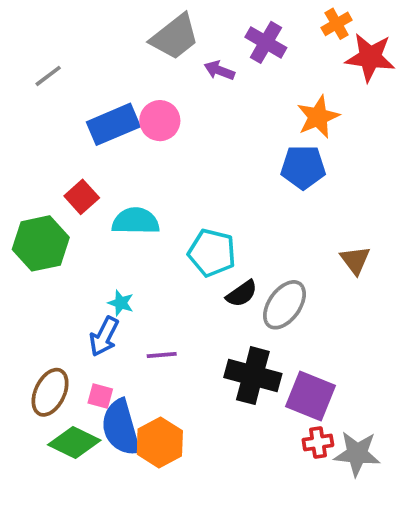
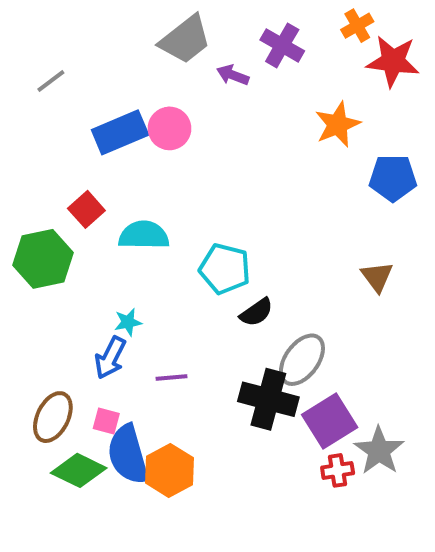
blue pentagon: (303, 167) -> (393, 178), moved
cyan star: (121, 303) -> (128, 322), turned -30
gray ellipse: (284, 305) -> (302, 360), moved
purple square: (311, 396) -> (330, 421), turned 36
gray star: (357, 454) -> (379, 451), moved, turned 30

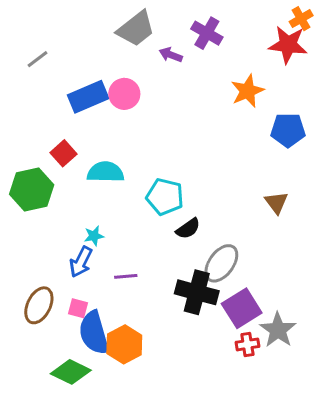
orange cross: (357, 26) -> (301, 19), moved
green diamond: (79, 470) -> (71, 372), moved

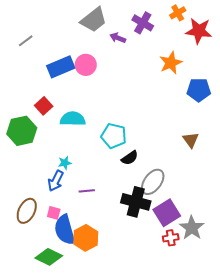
orange cross: (301, 19) -> (178, 13), moved

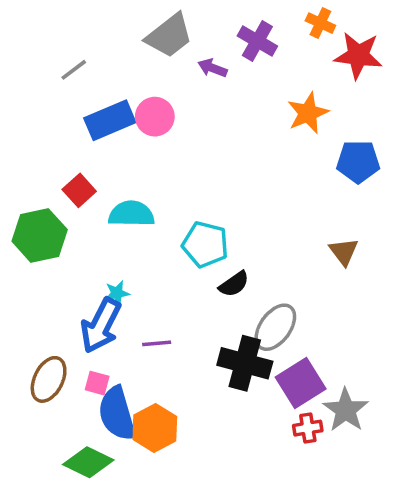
orange cross: (178, 13) -> (320, 23), turned -35
gray line: (26, 41) -> (74, 70), moved
blue arrow: (56, 181) -> (101, 325), size x1.4

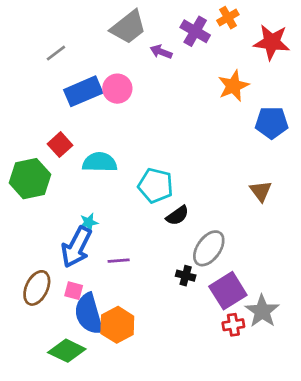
orange cross: (320, 23) -> (228, 18), moved, turned 35
black cross: (245, 363) -> (186, 276), size x0.5

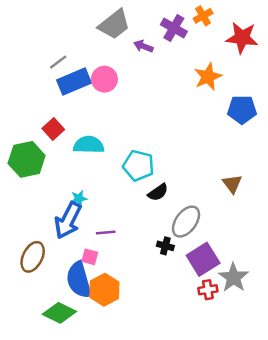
gray line: (56, 53) -> (58, 62), moved
brown triangle: (261, 191) -> (232, 184), moved
pink square: (74, 291) -> (90, 257), moved

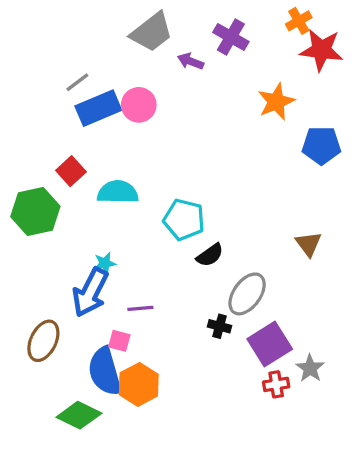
orange cross: (203, 16) -> (299, 21), moved
gray star: (233, 278) -> (310, 368), size x0.7

